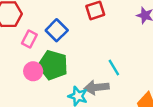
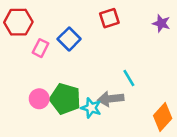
green pentagon: (53, 65) -> (65, 99), moved
pink circle: (33, 71) -> (39, 99), moved

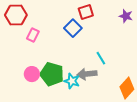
blue square: (69, 39) -> (73, 28), moved

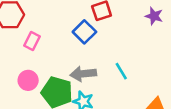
pink circle: (32, 74) -> (28, 80), moved
gray arrow: (87, 74) -> (83, 74), moved

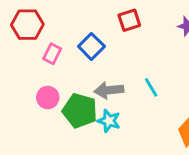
blue square: (84, 32) -> (91, 46), moved

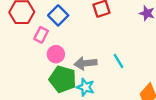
blue square: (91, 46) -> (58, 15), moved
pink circle: (48, 97) -> (56, 54), moved

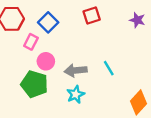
green pentagon: (63, 79) -> (34, 84), moved
cyan star: (85, 87) -> (76, 94), turned 30

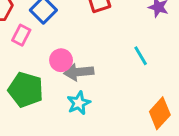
pink circle: (46, 61) -> (61, 60), moved
cyan line: (109, 68) -> (141, 56), moved

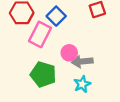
pink rectangle: (21, 35) -> (40, 34), size x1.6

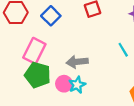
pink rectangle: (40, 34) -> (34, 51), moved
pink circle: (69, 53) -> (64, 84), moved

